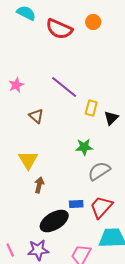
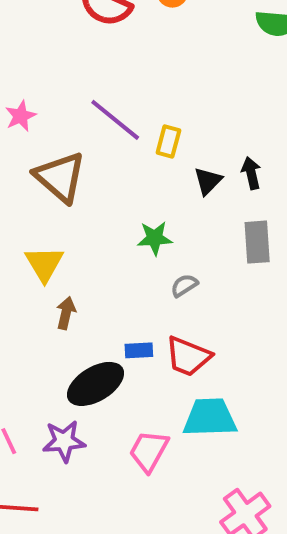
yellow rectangle: (91, 108) -> (168, 142), moved
brown triangle: (36, 116) -> (60, 177), size x1.8
gray semicircle: (99, 171) -> (184, 285), size x0.6
red trapezoid: (101, 207) -> (188, 356), turned -110

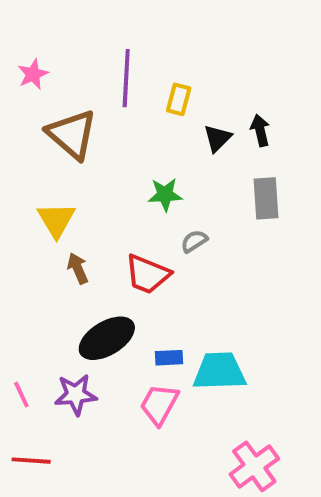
purple line: (115, 120) -> (126, 78), turned 54
brown arrow: (66, 313) -> (78, 268), turned -36
blue rectangle: (139, 350) -> (169, 358), moved
red trapezoid: (188, 356) -> (148, 274), moved

